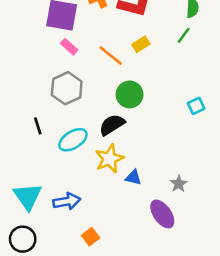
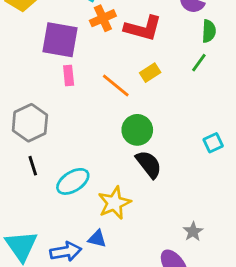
pink rectangle: (69, 47) -> (69, 75), turned 42
gray hexagon: (67, 88) -> (30, 123), moved
black semicircle: (112, 125) -> (149, 164), moved, turned 84
blue triangle: (133, 177) -> (97, 239), moved

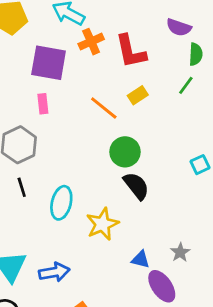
red L-shape: (143, 28) -> (131, 51), turned 63
pink rectangle: (69, 75) -> (43, 104), moved
cyan ellipse: (73, 181) -> (61, 203), turned -44
blue triangle: (97, 239) -> (141, 259), moved

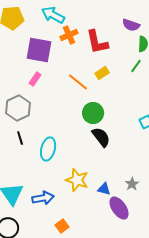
pink rectangle: (43, 104) -> (35, 79), turned 40
yellow star: (102, 224) -> (77, 180), moved, turned -30

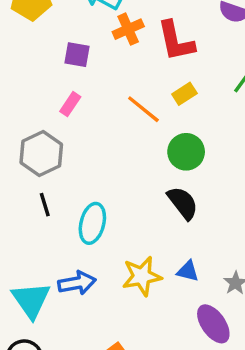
purple square: (39, 50) -> (77, 55), size x0.6
green circle: (93, 113) -> (186, 152), moved
yellow star: (77, 180) -> (142, 276), turned -30
blue triangle: (104, 189) -> (188, 271), moved
blue arrow: (43, 198) -> (77, 283), moved

